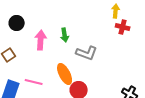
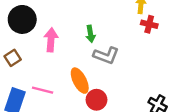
black circle: (17, 23) -> (22, 19), size x1.5
green arrow: (65, 35) -> (90, 34), moved

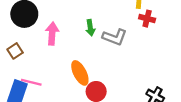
gray L-shape: (106, 55) -> (115, 37), moved
pink line: (43, 90) -> (31, 82), moved

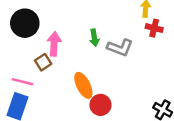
brown square: (15, 51) -> (43, 62), moved
pink line: (31, 82) -> (22, 82), moved

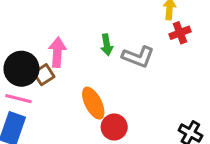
black circle: (25, 23) -> (21, 69), moved
red cross: (154, 28) -> (180, 33), turned -35

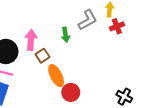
gray L-shape: (138, 57) -> (88, 20), moved, turned -50
brown square: (44, 75) -> (42, 56), moved

